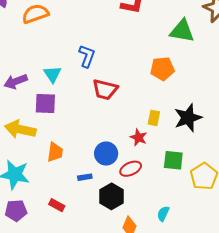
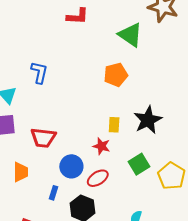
green triangle: (182, 31) -> (130, 35), turned 32
red trapezoid: (105, 90) -> (43, 138), moved
green square: (173, 160) -> (139, 164), turned -30
blue rectangle: (85, 177) -> (54, 193), turned -56

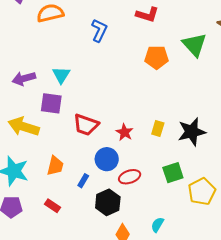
blue L-shape: (39, 72) -> (99, 30), moved
orange pentagon: (116, 75) -> (157, 57), moved
red star: (101, 146) -> (125, 132), moved
orange trapezoid: (21, 172) -> (55, 166), moved

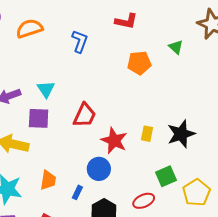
green triangle: (194, 45) -> (176, 47), size x0.6
red trapezoid: (86, 125) -> (85, 115), moved, turned -80
red star: (125, 132) -> (114, 141), size x1.5
red ellipse: (130, 177) -> (144, 201), moved

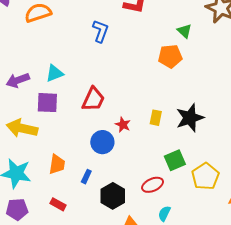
blue L-shape: (80, 41) -> (100, 31), moved
orange pentagon: (139, 63) -> (170, 56), moved
cyan triangle: (46, 89) -> (55, 73), turned 42
red star: (114, 141) -> (123, 125), size x0.6
blue circle: (99, 169) -> (102, 142), moved

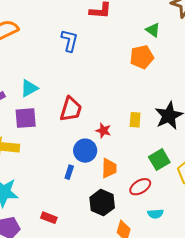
orange trapezoid: (57, 164) -> (109, 168), moved
blue rectangle: (86, 177) -> (69, 172), moved
cyan semicircle: (164, 214) -> (155, 214), turned -112

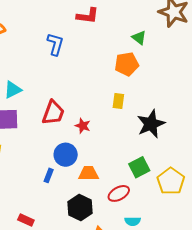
yellow rectangle: (135, 120) -> (118, 101), moved
red star: (103, 131) -> (83, 126), moved
orange trapezoid: (109, 168) -> (89, 173), turned -95

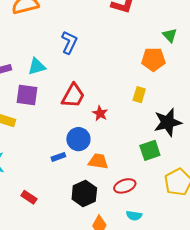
blue L-shape: (55, 44) -> (69, 42), moved
green square: (139, 167) -> (150, 150), moved
blue rectangle: (49, 175) -> (58, 157), turned 40

